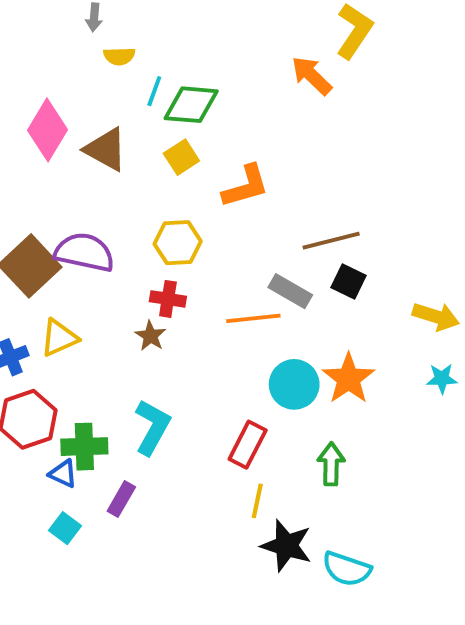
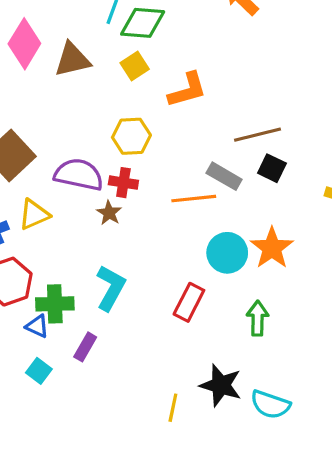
brown triangle: (106, 149) -> (72, 60), turned -42
purple semicircle: (84, 252) -> (79, 175), moved
yellow line: (257, 501) -> (173, 408), moved

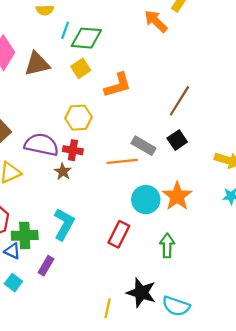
brown line: (258, 135) -> (179, 101), moved, turned -44
black square: (272, 168) -> (177, 140), turned 30

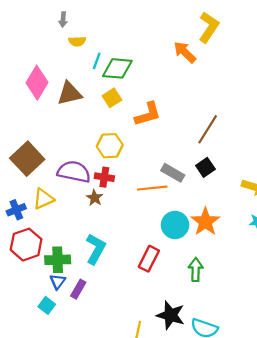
blue triangle: (12, 251) -> (58, 282), moved, turned 42

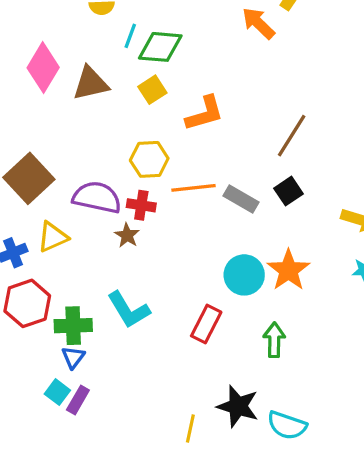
orange line: (152, 188) -> (194, 188), moved
cyan L-shape: (96, 249) -> (129, 310), turned 120
purple rectangle: (78, 289) -> (78, 400), moved

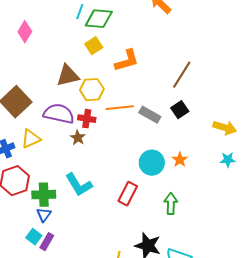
pink diamond: (43, 68) -> (25, 32), size x0.7
brown triangle: (91, 83) -> (68, 76), moved
orange star: (288, 270) -> (180, 160), size x0.6

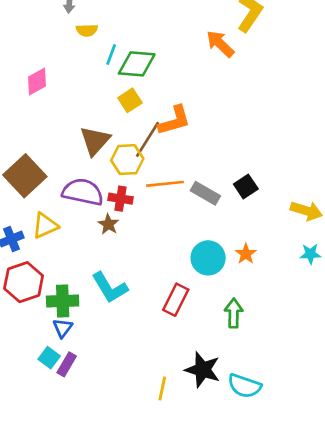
pink diamond: (25, 32) -> (37, 81), turned 30
brown line: (182, 75) -> (147, 139), moved
brown triangle: (68, 76) -> (95, 141), turned -35

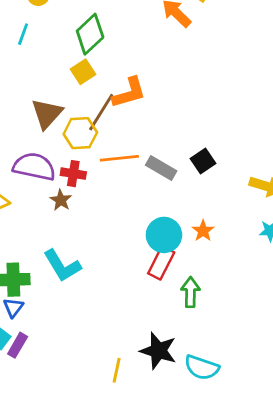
cyan line: (111, 55) -> (23, 34), moved
green diamond: (137, 64) -> (90, 34), turned -48
red rectangle: (176, 300) -> (161, 263), moved

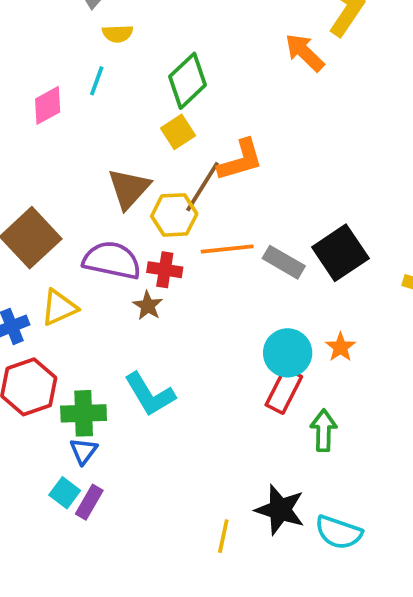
black square: (203, 161) -> (340, 253), size x1.6

